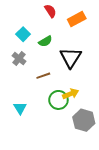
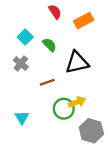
green semicircle: (45, 41) -> (49, 45), turned -104
black triangle: (71, 57) -> (77, 62), turned 45

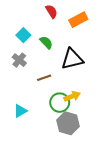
cyan triangle: (22, 117) -> (20, 111), turned 32
gray hexagon: (91, 131) -> (68, 123), moved

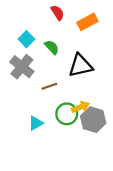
gray cross: (19, 60) -> (22, 67), size x1.5
cyan triangle: (20, 111) -> (36, 123), moved
gray hexagon: (68, 123) -> (93, 120), moved

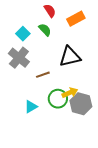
green semicircle: (52, 47) -> (45, 30), moved

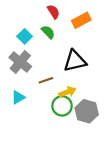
yellow arrow: (70, 93) -> (67, 92), moved
cyan triangle: (31, 107) -> (18, 97), moved

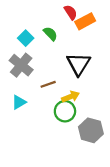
red semicircle: (53, 12) -> (71, 12), moved
black triangle: (75, 61) -> (78, 64), turned -45
gray hexagon: (87, 111) -> (91, 130), moved

